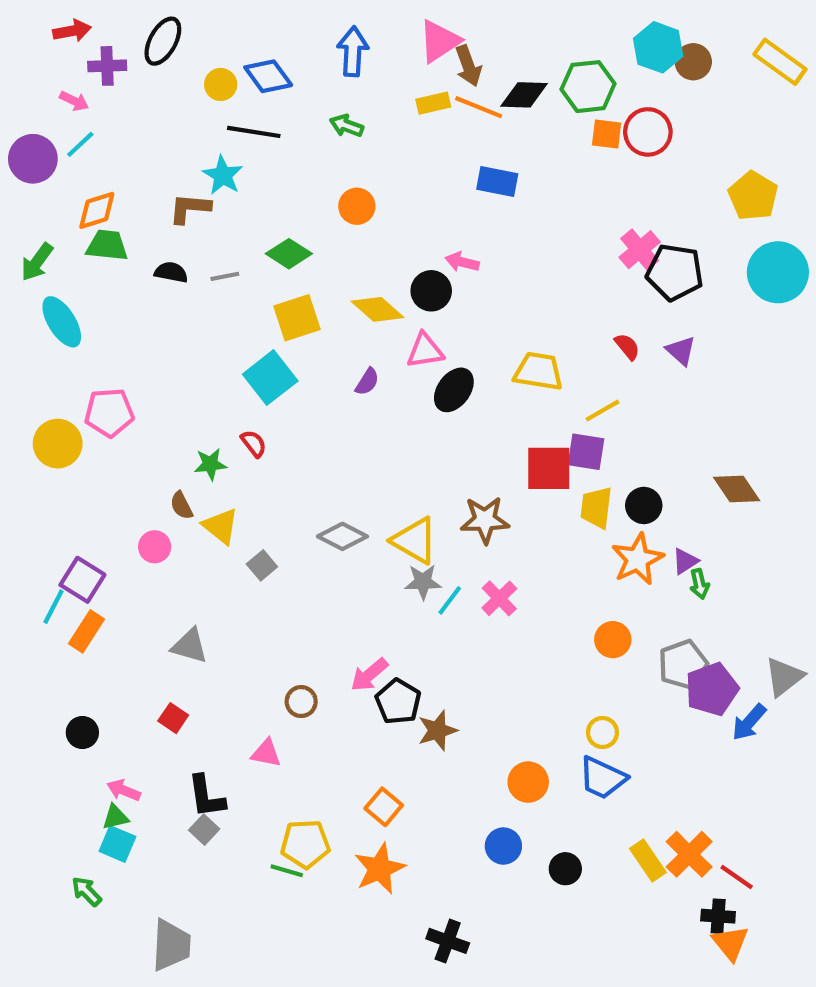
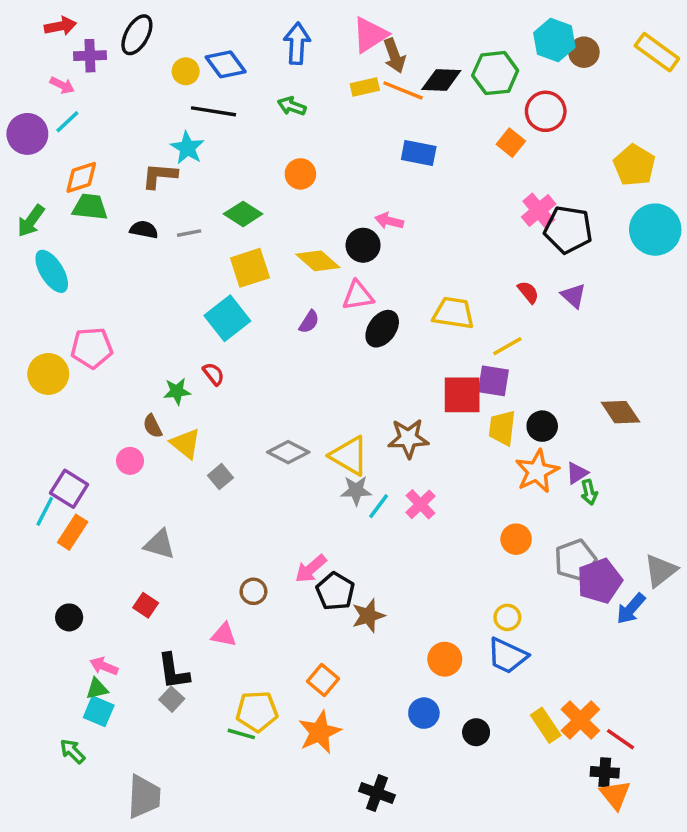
orange square: (607, 134) -> (511, 143), moved, turned 32

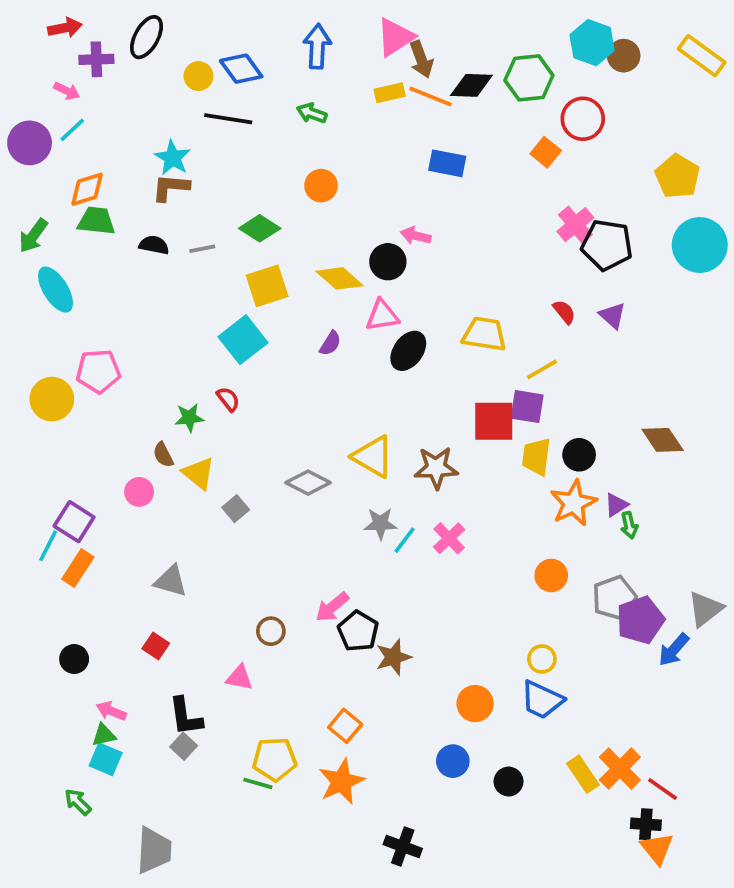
cyan star: (187, 148) -> (172, 158), moved
yellow triangle: (349, 456) -> (373, 457), moved

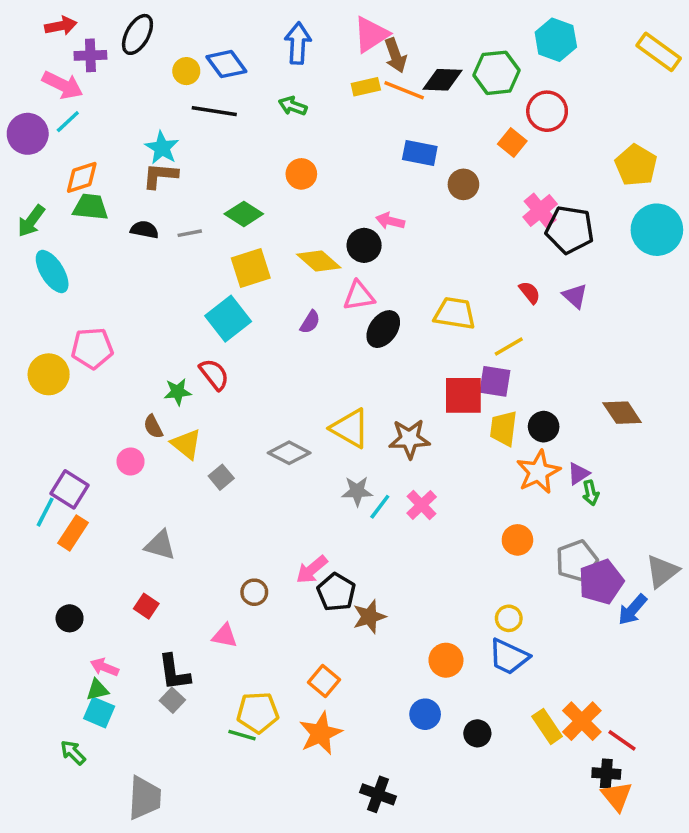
brown circle: (624, 56) -> (463, 184), moved
pink arrow: (67, 91) -> (63, 85), size x1.6
red semicircle: (228, 399) -> (214, 374), size x1.4

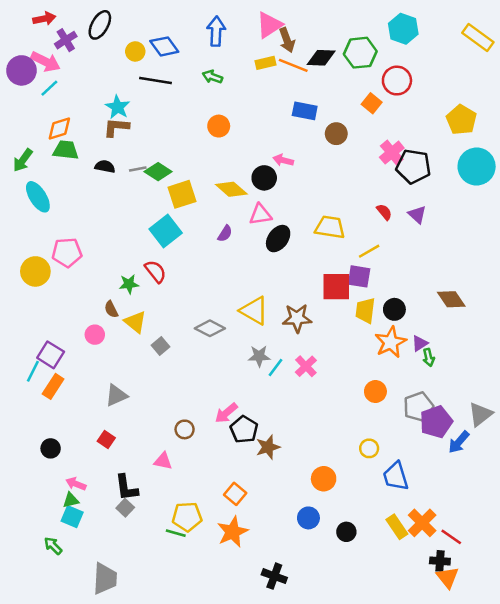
purple cross: (90, 55) -> (66, 40), turned -30
purple circle: (28, 134) -> (21, 70), moved
green diamond: (244, 214) -> (158, 172), moved
gray triangle: (160, 545) -> (116, 395), turned -40
blue trapezoid: (509, 657) -> (396, 476), moved, turned 48

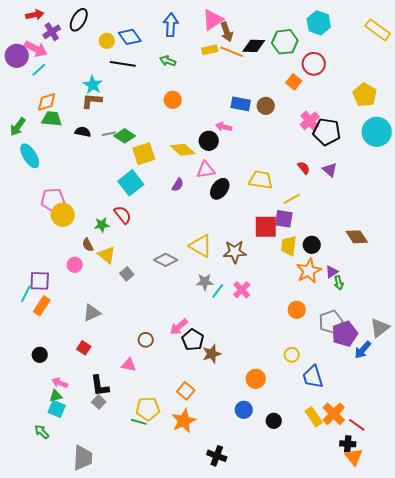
blue rectangle: (305, 111) -> (241, 104), moved
yellow circle: (35, 271) -> (63, 215), moved
purple square: (51, 355) -> (40, 281), turned -30

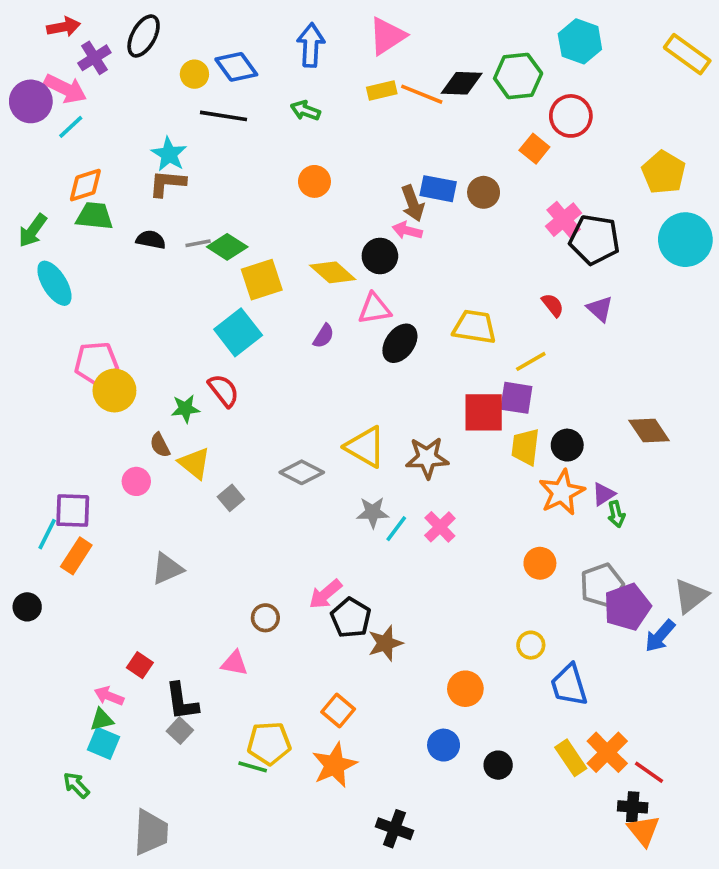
brown arrow: (227, 32) -> (413, 203), moved
red square: (84, 348) -> (140, 665), moved
black circle: (40, 355) -> (27, 607), moved

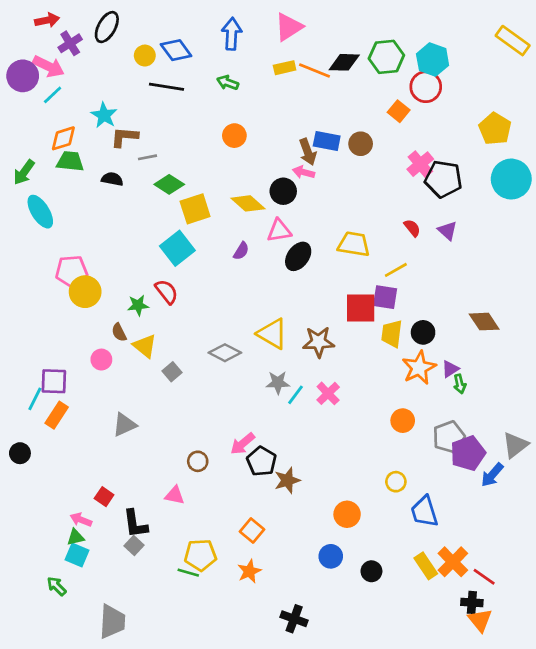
cyan hexagon: (580, 41) -> (433, 60), moved
cyan star: (169, 154) -> (104, 115), moved
gray line: (198, 243) -> (148, 157), moved
orange star: (334, 765) -> (249, 571), size x0.7

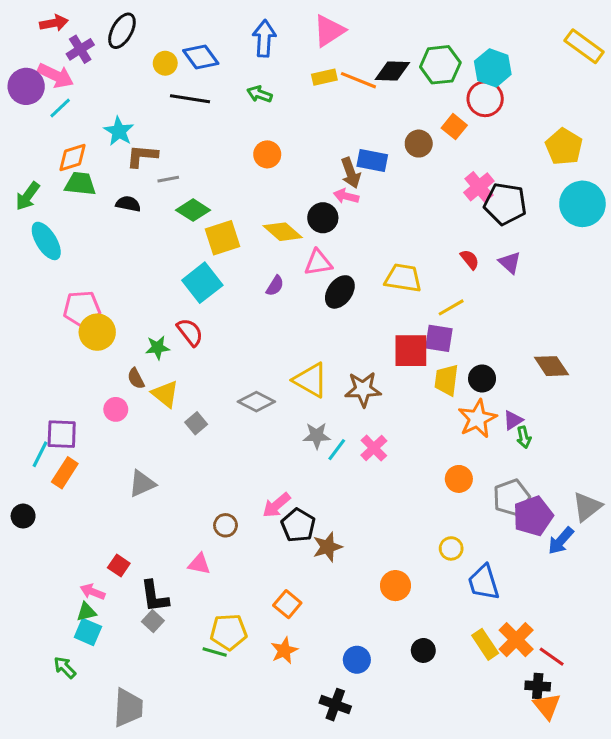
brown circle: (361, 144) -> (419, 144), moved
blue circle: (331, 556) -> (357, 660), moved

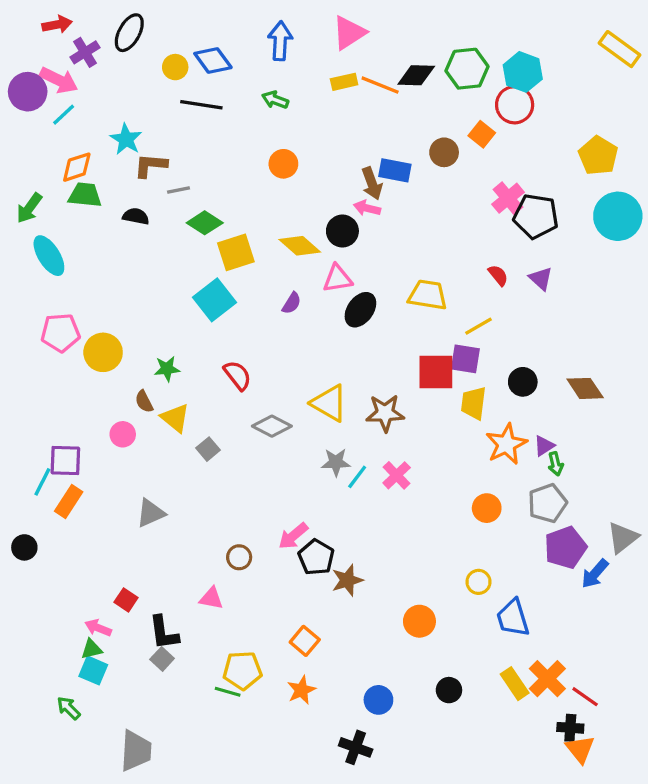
pink pentagon: (82, 309) -> (60, 333), moved
red semicircle: (190, 332) -> (237, 375), moved
black circle: (482, 378) -> (523, 382), moved
gray pentagon: (511, 497) -> (547, 503), moved

